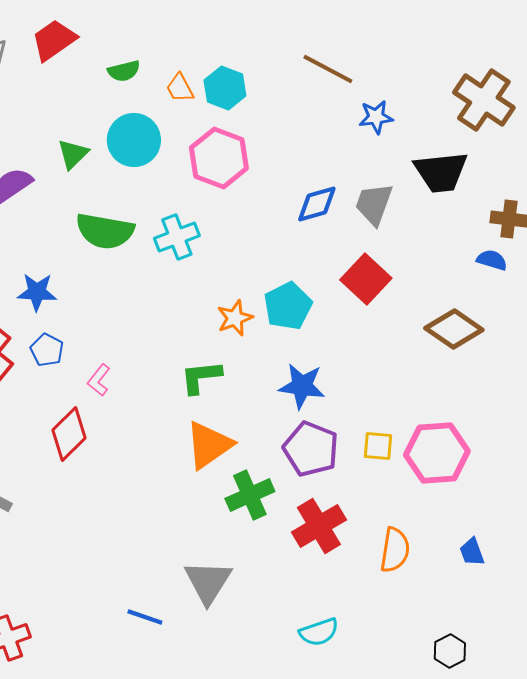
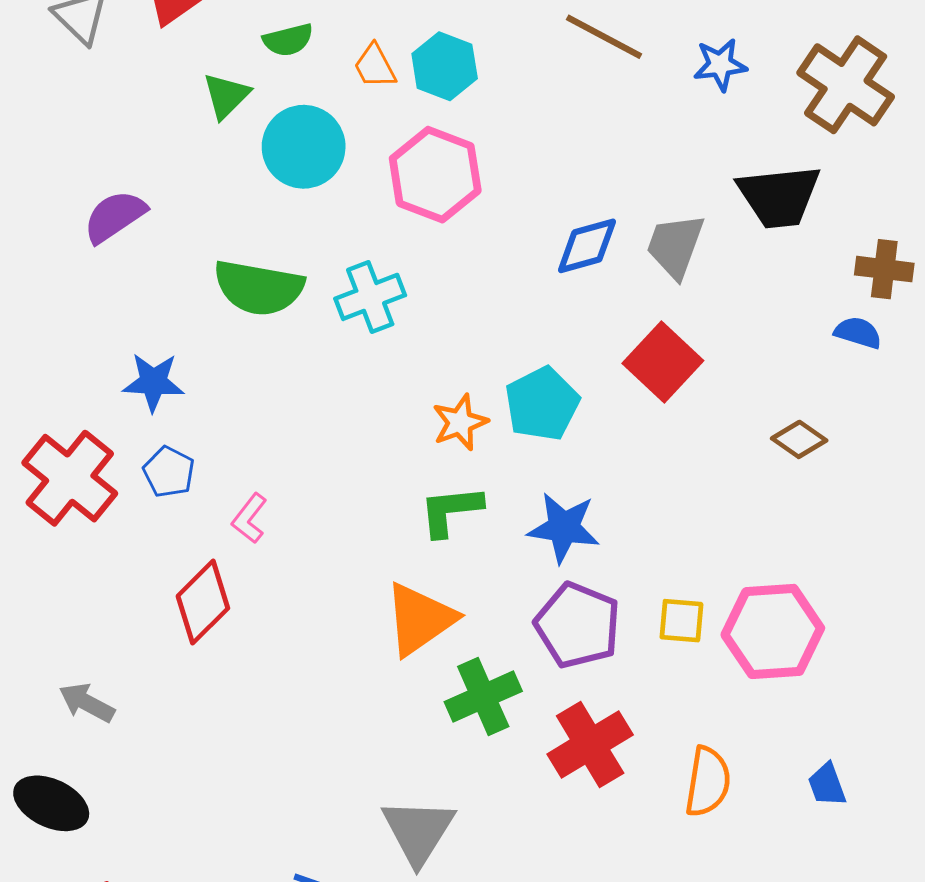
blue star: (376, 117) -> (720, 65), moved
green triangle: (73, 154) -> (226, 96), moved
brown diamond: (454, 329) -> (799, 439), size x0.6
green L-shape: (201, 377) -> (451, 511), moved

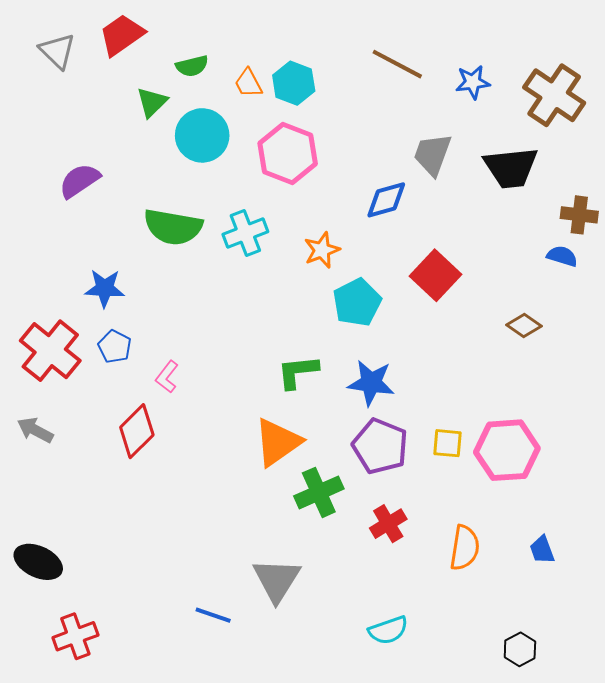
gray trapezoid: (675, 246) -> (432, 155), moved
orange star: (460, 422) -> (322, 250), moved
gray arrow: (87, 703) -> (35, 430), moved
red cross: (590, 745) -> (388, 524), size x0.7

